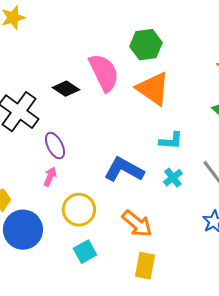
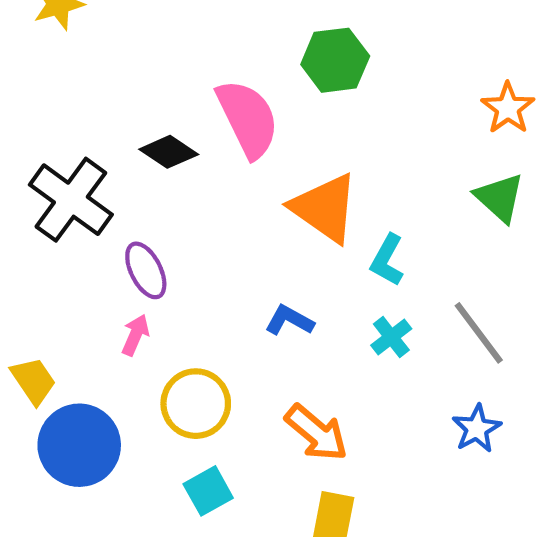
orange triangle: (153, 89) -> (325, 208), moved
cyan L-shape: (171, 141) -> (387, 260), turned 115
blue L-shape: (124, 170) -> (289, 320), size x0.6

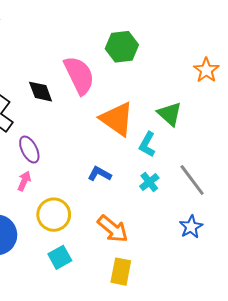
black diamond: (169, 152) -> (41, 92), turned 36
green triangle: (500, 198) -> (170, 114), moved

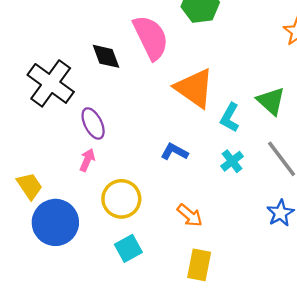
green triangle: (170, 114) -> (271, 101), moved
orange arrow: (113, 229) -> (190, 215), size x0.7

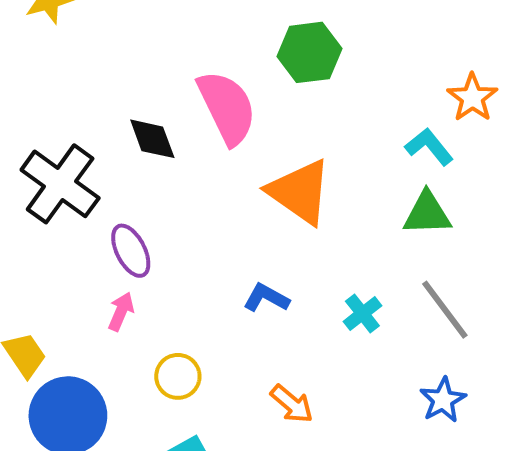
green triangle: (271, 101) -> (427, 213), turned -44
cyan L-shape: (230, 118) -> (429, 147), moved, turned 112
yellow circle: (121, 199) -> (178, 376), size x0.7

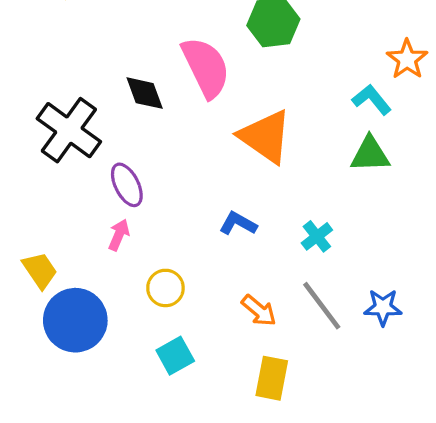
gray line: (445, 310) -> (322, 306), moved
blue star: (443, 400) -> (383, 307), turned 30

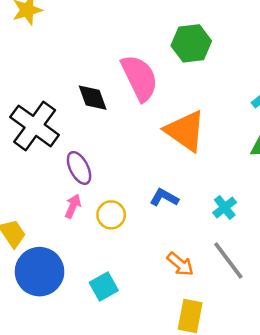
yellow circle: (165, 288) -> (111, 215), moved
cyan square: (175, 356) -> (104, 286), moved

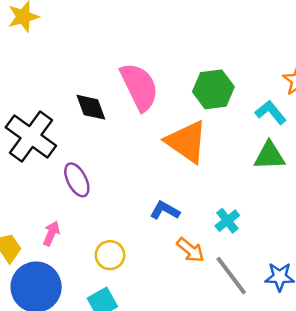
green hexagon: (191, 43) -> (213, 89), moved
pink arrow: (73, 206) -> (51, 233), moved
yellow circle: (111, 215) -> (110, 255), moved
orange arrow: (180, 264) -> (190, 250), moved

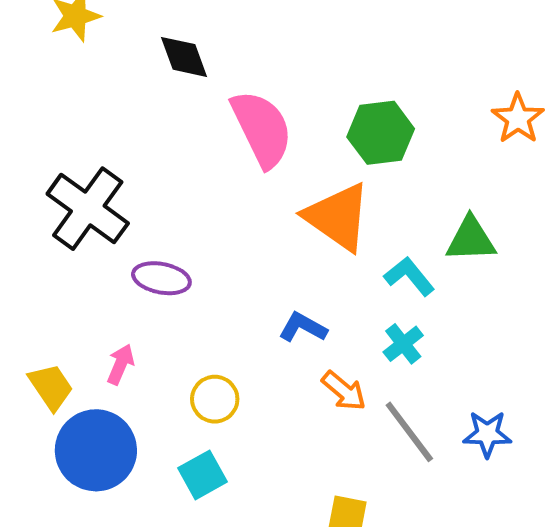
black diamond: (91, 107) -> (184, 57), moved
cyan L-shape: (271, 112) -> (409, 276), moved
purple ellipse: (77, 180) -> (161, 278), turned -52

